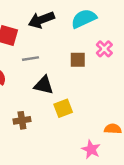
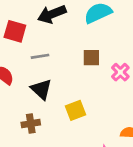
pink cross: (104, 49) -> (120, 72), moved
black triangle: (44, 85) -> (41, 89), moved, turned 30

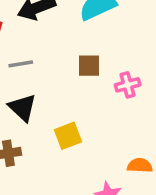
pink cross: (120, 72) -> (128, 85), turned 30

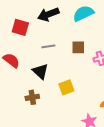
gray line: (21, 64) -> (48, 46), moved

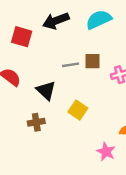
gray line: (48, 46) -> (71, 65), moved
yellow square: (66, 87) -> (78, 110), turned -35

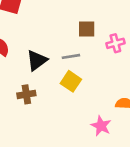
gray line: (71, 65) -> (71, 56), moved
black triangle: (46, 90) -> (37, 60), turned 40

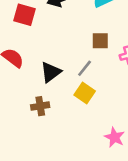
gray line: (71, 56) -> (85, 68), turned -42

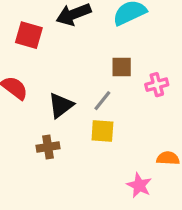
yellow square: (85, 93) -> (102, 131), turned -30

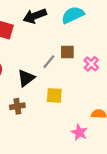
pink cross: (157, 85) -> (91, 64), turned -32
gray line: (102, 101) -> (49, 62), moved

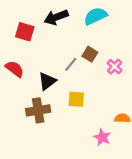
brown square: (67, 52) -> (90, 54), turned 32
brown cross: (17, 106) -> (38, 110), size x1.5

